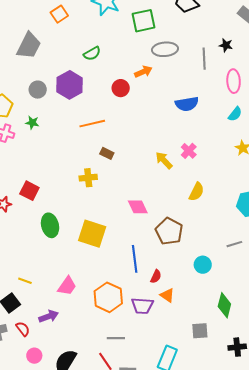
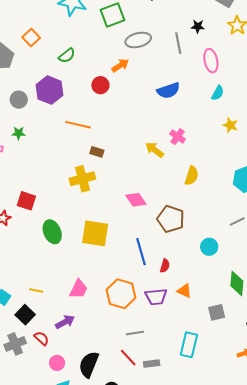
orange square: (59, 14) -> (31, 37), moved
orange line: (92, 124) -> (78, 125), turned 35
yellow cross: (88, 178) -> (82, 179), size x1.4
orange triangle: (167, 295) -> (184, 291), moved

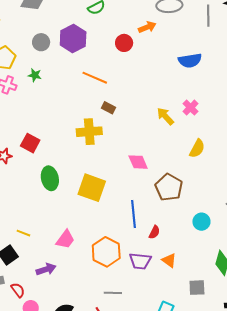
red semicircle: (42, 338) -> (18, 290), moved

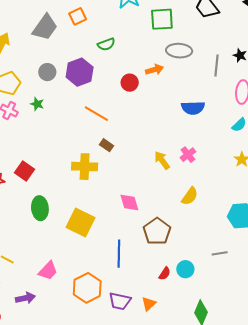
red semicircle: (154, 232) -> (165, 274), moved
orange triangle: (169, 260) -> (149, 304), turned 35

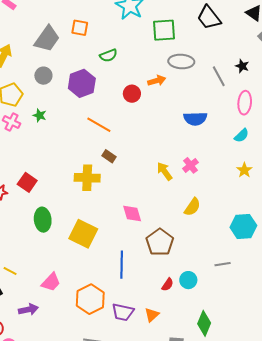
orange square: (78, 16) -> (80, 28), turned 36
gray line: (217, 65) -> (219, 76), turned -35
gray circle: (47, 72) -> (43, 76), moved

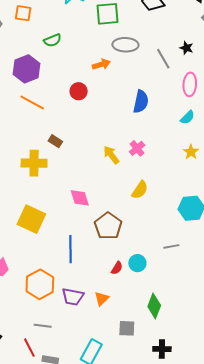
red circle: (132, 94) -> (79, 91), moved
blue semicircle: (195, 119) -> (141, 102), turned -75
orange line: (99, 125) -> (32, 103), moved

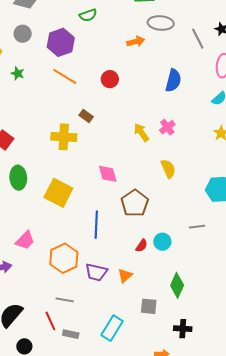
red circle: (79, 91) -> (110, 79), moved
yellow semicircle: (140, 190) -> (168, 169), turned -60

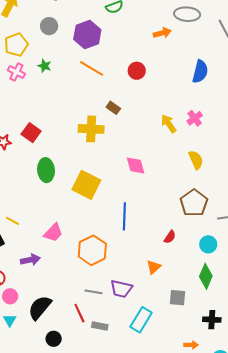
brown pentagon: (135, 203) -> (194, 203), moved
cyan circle: (162, 242) -> (208, 244), moved
purple trapezoid: (96, 272) -> (121, 289), moved

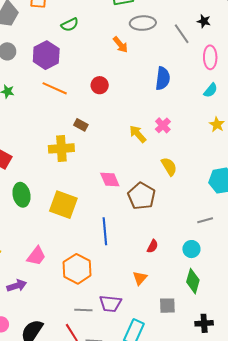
orange arrow: (162, 33) -> (120, 45), turned 72
brown pentagon: (194, 203) -> (141, 196), moved

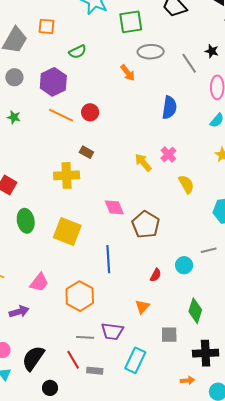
red circle: (100, 85) -> (90, 112), moved
yellow semicircle: (169, 167) -> (186, 184), moved
cyan circle: (191, 249) -> (184, 265), moved
black cross: (204, 323) -> (206, 353), size x1.4

